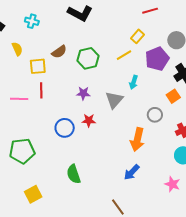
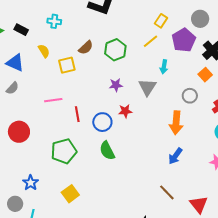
red line: (41, 90) -> (77, 114), moved
green semicircle: (74, 174) -> (107, 151), moved
yellow square: (33, 194) -> (70, 194), moved

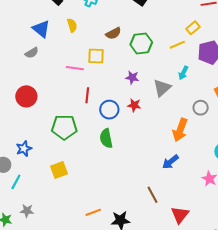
yellow square: (67, 65) -> (96, 56), moved
pink line: (53, 100) -> (75, 68), moved

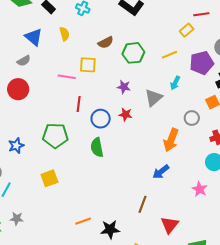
yellow rectangle: (193, 28) -> (187, 30), moved
red circle: (26, 96) -> (18, 89), moved
blue star: (24, 149) -> (16, 146), moved
brown line: (152, 195) -> (143, 204), turned 48

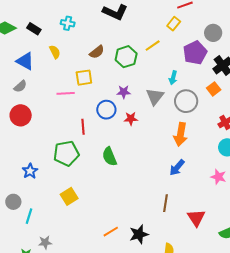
yellow line: (170, 55) -> (153, 46), moved
red line: (79, 104) -> (83, 127), moved
gray circle: (192, 118) -> (186, 101), moved, size x1.5
blue circle: (101, 119) -> (106, 110), moved

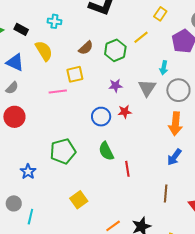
yellow semicircle: (55, 52) -> (44, 51), size x1.5
blue circle: (106, 110) -> (101, 117), moved
red line: (83, 127) -> (127, 169), moved
yellow square: (69, 196) -> (79, 200), moved

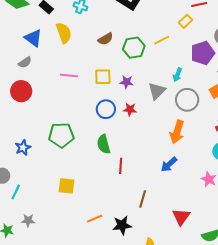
yellow square: (75, 74) -> (103, 77), moved
brown line: (166, 193) -> (143, 199), moved
yellow square: (79, 200) -> (66, 186), turned 30

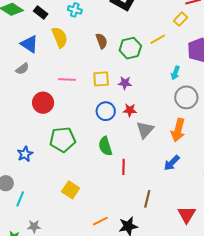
brown semicircle: (105, 39) -> (102, 41), turned -77
red circle: (21, 91) -> (43, 103), moved
gray triangle: (157, 91) -> (145, 130), moved
yellow square: (66, 186) -> (71, 190), turned 30

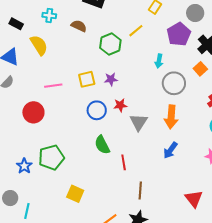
brown semicircle: (102, 41) -> (79, 26), moved, turned -35
green pentagon: (63, 139) -> (51, 157), moved
brown line: (147, 199) -> (140, 190), moved

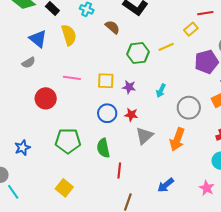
cyan arrow: (159, 61) -> (161, 91), moved
blue arrow: (170, 150) -> (166, 185), moved
green pentagon: (51, 157) -> (68, 141), moved
cyan line: (27, 211) -> (13, 192), turned -63

